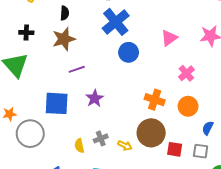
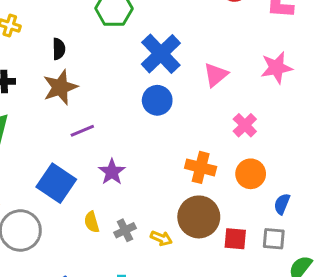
blue cross: (116, 22) -> (161, 54), moved
blue square: (57, 103) -> (56, 183), turned 35
yellow semicircle: (79, 146) -> (92, 222), moved

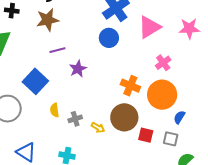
pink triangle: (216, 75) -> (149, 27), size x1.4
purple star: (112, 172) -> (78, 69), moved
orange circle: (251, 174) -> (162, 95), size x1.5

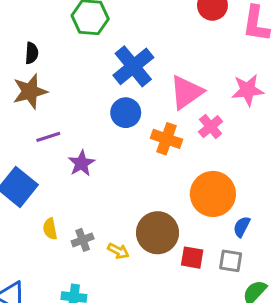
pink cross: (163, 63) -> (211, 127), moved
orange cross: (130, 86) -> (167, 139), moved

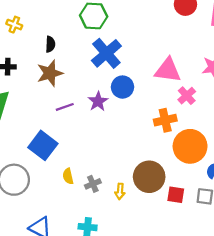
blue cross: (133, 66) -> (106, 53), moved
pink triangle: (186, 92) -> (168, 70), turned 44
orange cross: (167, 139) -> (165, 120), moved, turned -30
purple star: (81, 163) -> (98, 101), moved
yellow arrow: (118, 251) -> (120, 191), turned 70

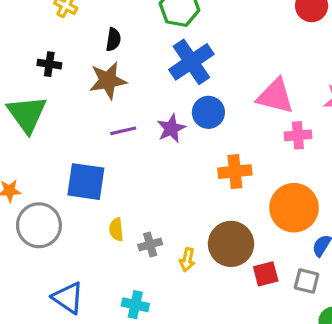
pink cross: (187, 96) -> (298, 135), turned 30
orange cross: (165, 120) -> (235, 172), moved
blue square: (43, 145) -> (86, 182), turned -36
red square: (176, 195) -> (266, 274), turned -30

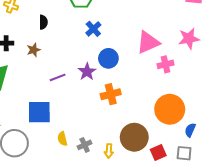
blue cross: (191, 62) -> (93, 29), size x0.6
brown star: (108, 80) -> (34, 50), moved, size x0.6
pink triangle: (275, 96) -> (148, 42), turned -30
orange cross: (235, 172) -> (111, 94), moved

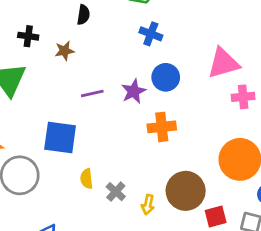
blue cross: (93, 29) -> (151, 34), turned -35
gray cross: (85, 145) -> (116, 192), turned -32

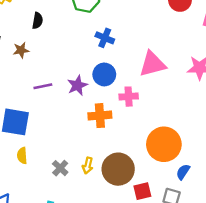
blue cross: (151, 34) -> (105, 38), moved
pink cross: (243, 97) -> (129, 97), moved
yellow semicircle: (87, 179) -> (22, 156), moved
yellow arrow: (148, 205) -> (88, 165), moved

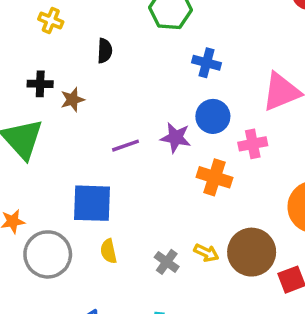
brown star: (21, 50) -> (72, 100), moved
purple star: (77, 85) -> (176, 138), turned -30
orange cross: (100, 116) -> (214, 177), turned 30
yellow arrow: (88, 165) -> (206, 253), turned -70

